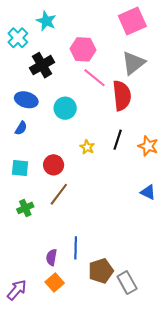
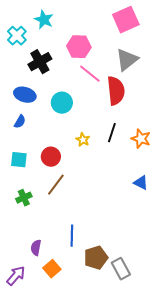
purple semicircle: (51, 257) -> (36, 248), moved

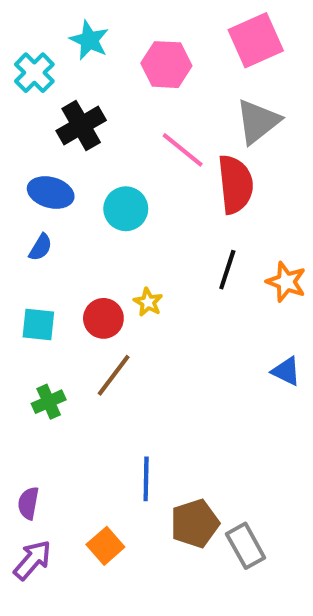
pink hexagon: (79, 47) -> (166, 65), moved
yellow star: (83, 140) -> (148, 302), moved
purple semicircle: (36, 248) -> (28, 503), moved

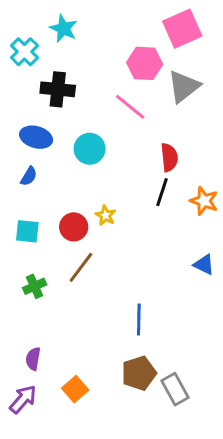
pink hexagon: (166, 65) -> (145, 63), moved
black cross: (81, 125) -> (58, 89), turned 36
red semicircle: (235, 184) -> (169, 157), moved, size x0.7
blue line: (146, 479) -> (139, 320), moved
purple semicircle: (28, 503) -> (33, 359), moved

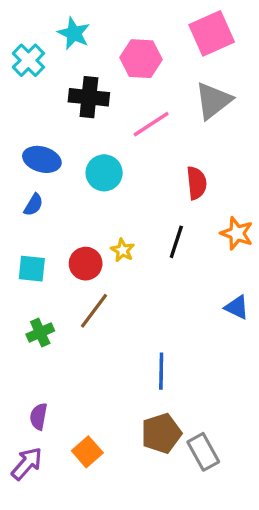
pink hexagon: (145, 63) -> (141, 59), moved
black cross: (58, 89) -> (89, 97), moved
pink line: (130, 107) -> (151, 124), turned -72
black line: (162, 192) -> (176, 242), moved

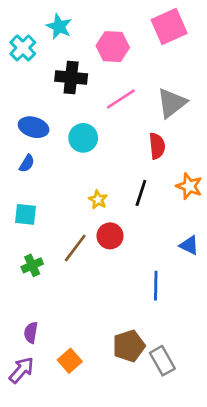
gray triangle: (213, 101) -> (172, 103), moved
red circle: (86, 264) -> (110, 236), moved
blue line: (161, 371) -> (156, 286), moved

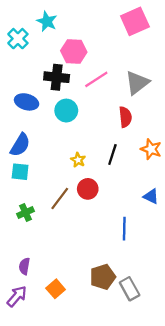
pink hexagon: (113, 47) -> (74, 51), moved
black cross: (71, 77) -> (57, 77), moved
blue semicircle: (27, 163) -> (20, 145), moved, size x1.6

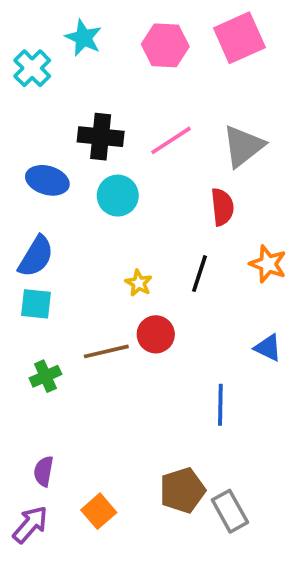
pink hexagon: (74, 51) -> (165, 45), moved
brown line: (60, 199) -> (106, 351), turned 40

